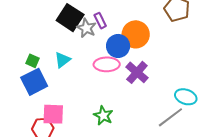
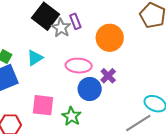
blue circle: (118, 46) -> (90, 89), moved
purple cross: (137, 72) -> (108, 76), size x0.7
pink square: (53, 114) -> (43, 105), moved

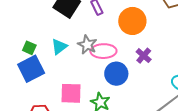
gray star: (61, 28) -> (87, 45), moved
purple cross: (108, 76) -> (144, 56), moved

